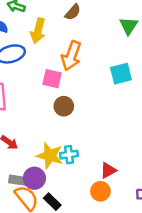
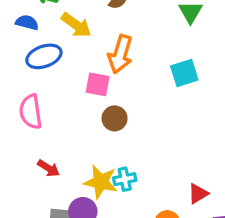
yellow arrow: (38, 31) -> (76, 25), turned -65
red triangle: (108, 170) -> (198, 194), moved

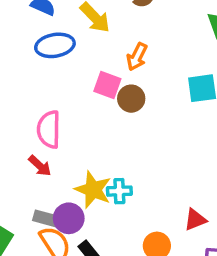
orange arrow: (120, 54) -> (137, 57), size x0.7
pink semicircle: (31, 112) -> (49, 129), moved
brown circle: (115, 118) -> (131, 99), moved

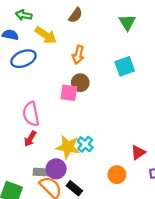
pink square: (107, 85) -> (69, 93), moved
red arrow: (40, 166) -> (30, 139), turned 91
cyan cross: (119, 191) -> (85, 144), turned -35

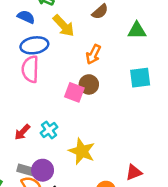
green triangle: (127, 22) -> (137, 31), moved, turned 48
pink semicircle: (31, 114) -> (30, 69), moved
cyan cross: (85, 144) -> (49, 130), moved
yellow star: (68, 147) -> (82, 151), moved

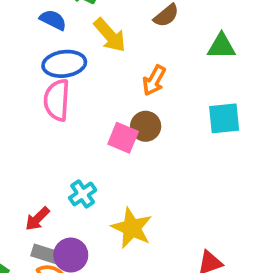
red arrow: (22, 132) -> (37, 219), moved

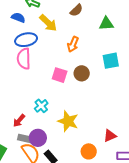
brown circle: (146, 126) -> (82, 73), moved

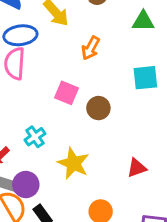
brown circle: (82, 73) -> (98, 108), moved
red triangle: (110, 136) -> (137, 168), moved

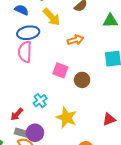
orange arrow: (91, 48) -> (76, 40), turned -133

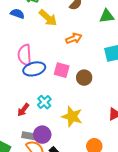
blue ellipse: (28, 33) -> (34, 69), moved
red arrow: (17, 114) -> (23, 110), moved

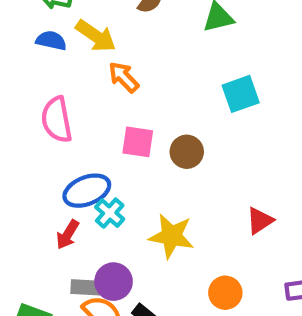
blue semicircle: (17, 14) -> (51, 41), moved
orange arrow: (74, 38) -> (124, 77), moved, turned -105
blue ellipse: (34, 69) -> (87, 191), moved

